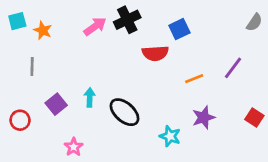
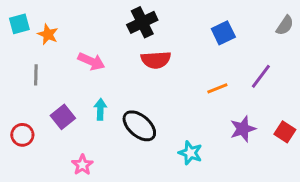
pink arrow: (95, 26) -> (91, 61), moved, turned 60
blue square: (179, 29) -> (223, 33), moved
red semicircle: (155, 53) -> (156, 60), moved
purple star: (204, 117) -> (243, 129), moved

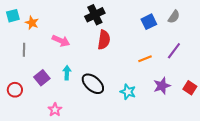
gray semicircle: (285, 25) -> (174, 17), moved
red semicircle: (156, 60) -> (104, 40), turned -78
cyan star: (190, 153) -> (128, 92), moved

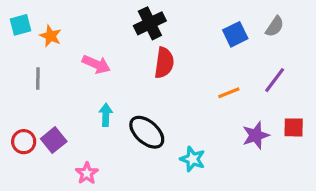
purple square: (42, 78) -> (54, 140), moved
red square: (190, 88) -> (294, 127), moved, turned -32
cyan star: (128, 92) -> (193, 159), moved

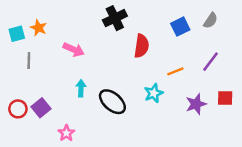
cyan square: (21, 25) -> (17, 34), moved
red semicircle: (164, 63) -> (141, 46), moved
cyan star: (193, 159) -> (154, 93), moved, turned 30

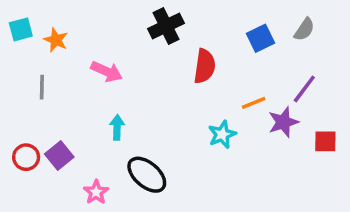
cyan square: (17, 34) -> (21, 29), moved
black ellipse: (112, 102) -> (147, 175), moved
purple star: (196, 104) -> (283, 122), moved

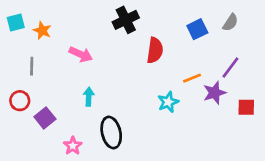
red circle: (26, 157) -> (20, 101), moved
black ellipse: (147, 175) -> (111, 132), turned 36

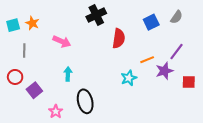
cyan square: (16, 23) -> (13, 25), moved

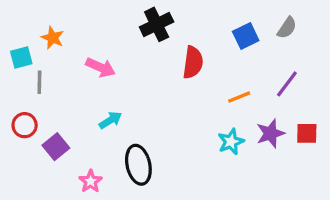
cyan square: (13, 25) -> (21, 57), moved
purple star: (164, 71) -> (270, 133), moved
cyan arrow: (68, 74) -> (110, 120), turned 56
cyan star: (129, 78) -> (231, 142), moved

